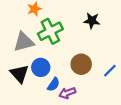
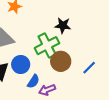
black star: (92, 21) -> (63, 26), moved
green cross: (50, 31) -> (47, 46), moved

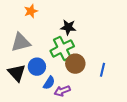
black star: (63, 26) -> (68, 27), moved
blue line: (89, 68) -> (103, 70), turned -32

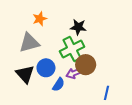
orange star: (31, 11) -> (40, 19), moved
blue line: (103, 70) -> (107, 93), moved
purple arrow: (62, 91) -> (74, 73), moved

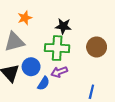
green cross: (72, 49) -> (57, 48), turned 30
brown circle: (86, 65) -> (97, 47), moved

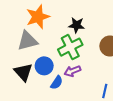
orange star: (25, 18) -> (38, 17), size x1.6
green cross: (57, 48) -> (70, 47), turned -30

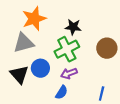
blue semicircle: (57, 83) -> (62, 92), moved

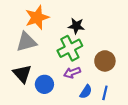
brown circle: (107, 48) -> (105, 61), moved
blue circle: (40, 68) -> (44, 84), moved
blue semicircle: (62, 92) -> (86, 92), moved

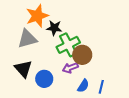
black star: (76, 26) -> (54, 28), moved
brown circle: (105, 61) -> (82, 55), moved

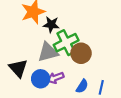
gray triangle: (27, 39) -> (48, 52), moved
purple arrow: (70, 68) -> (55, 78), moved

